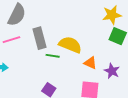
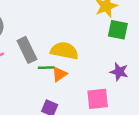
orange triangle: (90, 63) -> (59, 74), moved, turned -48

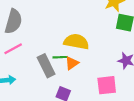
gray rectangle: (27, 50) -> (46, 66), moved

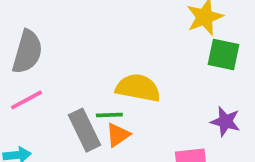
orange triangle: (72, 63) -> (118, 135), moved

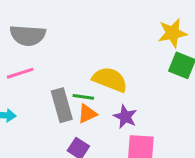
gray semicircle: (27, 52) -> (28, 35), turned 68
purple star: (225, 121) -> (125, 117), moved

